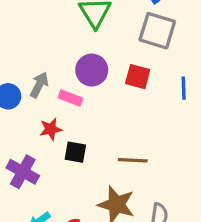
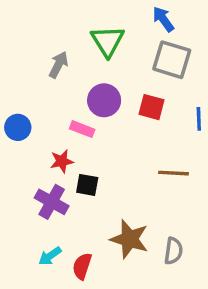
gray arrow: (39, 85) -> (58, 65), moved
brown line: (133, 160) -> (173, 173), moved
purple cross: (23, 172) -> (52, 202), moved

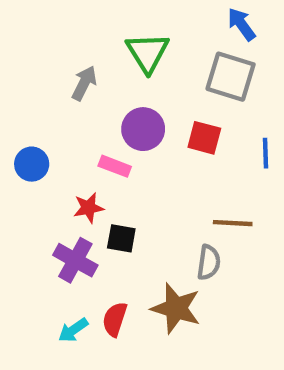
blue arrow: (163, 19) -> (241, 24), moved
gray semicircle: (173, 251) -> (209, 262), moved
red semicircle: (82, 266) -> (115, 319), moved

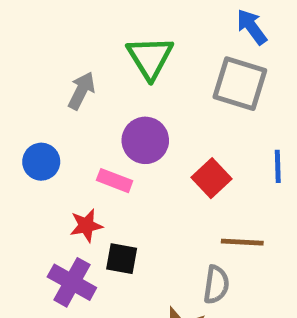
red square: (204, 138) -> (212, 178), moved, turned 32
blue circle: (32, 164) -> (41, 162), moved

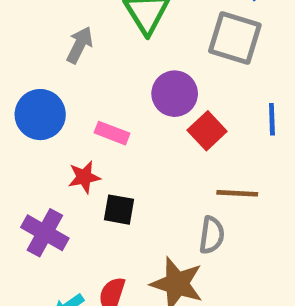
purple circle: (145, 140) -> (175, 94), moved
blue circle: (41, 162) -> (40, 115), size x1.4
purple cross: (72, 282) -> (45, 233), moved

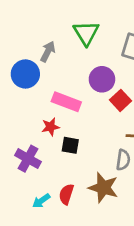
blue circle: (40, 115) -> (25, 74), moved
pink rectangle: (112, 133) -> (66, 102), size x1.5

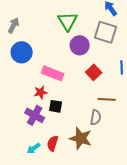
gray arrow: (48, 52) -> (14, 25), moved
purple circle: (102, 79) -> (80, 45), moved
purple cross: (28, 159) -> (35, 115), moved

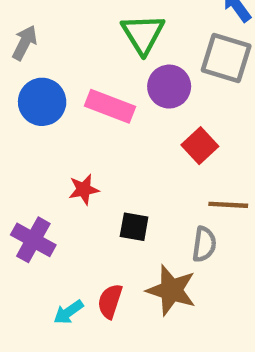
pink rectangle: (53, 73) -> (110, 106), moved
black square: (56, 106) -> (134, 227), moved
purple cross: (35, 115) -> (33, 240), moved

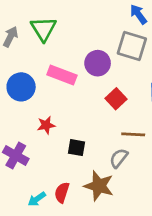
green triangle: (143, 34) -> (43, 29), moved
blue circle: (42, 102) -> (21, 87), moved
gray semicircle: (204, 244) -> (119, 158), turned -150

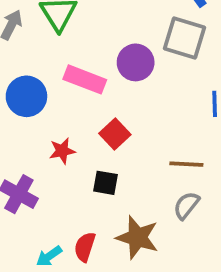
red square: (116, 99) -> (115, 134), moved
gray semicircle: (119, 158) -> (186, 205), moved

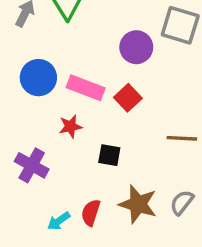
pink rectangle: (85, 79) -> (86, 88), moved
red square: (115, 134) -> (128, 98), moved
gray semicircle: (186, 205) -> (182, 202), moved

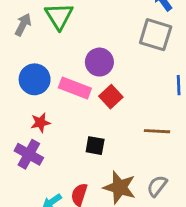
purple circle: (136, 47) -> (99, 62), moved
red star: (70, 127) -> (40, 123), moved

